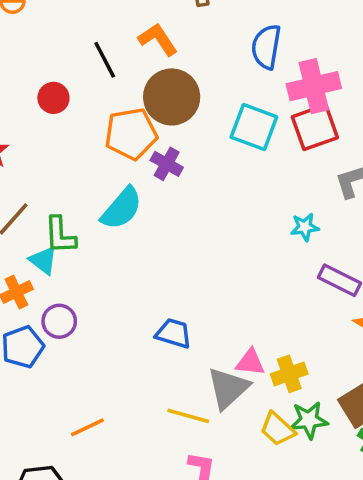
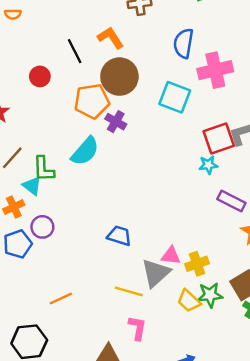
red square: (315, 127) -> (219, 138), moved

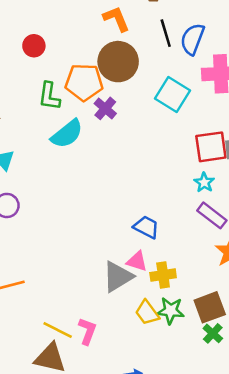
black line: (75, 51) -> (166, 33), moved
cyan star: (208, 165) -> (204, 182), moved, turned 30
green L-shape: (44, 169) -> (49, 96), moved
blue trapezoid: (119, 236) -> (146, 227), moved
yellow line: (129, 291) -> (58, 330), moved

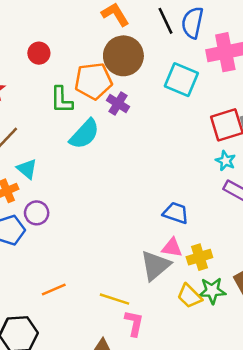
yellow line: (58, 330) -> (114, 299), moved

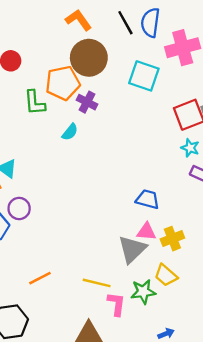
cyan semicircle: (84, 134) -> (70, 132), moved, size x0.6
green star: (212, 291) -> (143, 292), moved

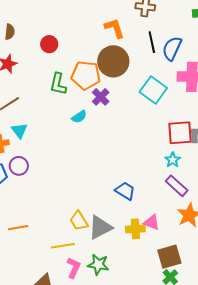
pink triangle: (146, 232) -> (152, 222), moved
yellow trapezoid: (166, 275) -> (79, 221), moved
yellow line: (97, 283) -> (63, 246), turned -40

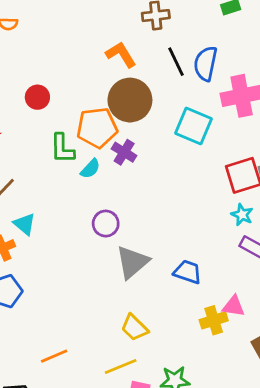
cyan semicircle: (79, 117) -> (90, 169), moved
purple circle: (19, 166) -> (106, 224), moved
gray triangle: (100, 227) -> (132, 262), moved

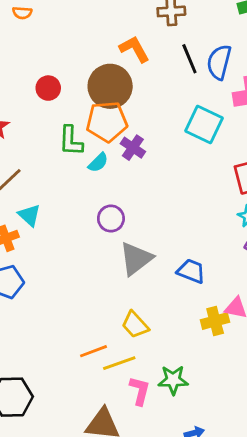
brown circle: (130, 100) -> (110, 86), moved
orange line: (54, 356) -> (94, 351), moved

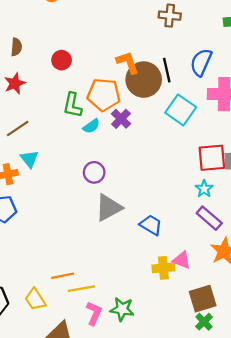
orange L-shape: (134, 49) -> (128, 62), moved
black line: (189, 59) -> (167, 70), moved
brown circle: (110, 86) -> (144, 80), moved
yellow trapezoid: (135, 325) -> (35, 299), moved

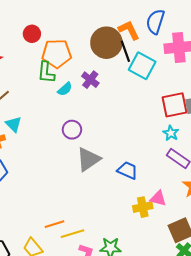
orange L-shape: (128, 62) -> (129, 30), moved
black line: (167, 70) -> (125, 51), moved
orange pentagon: (104, 95) -> (57, 54), moved

